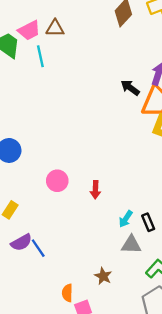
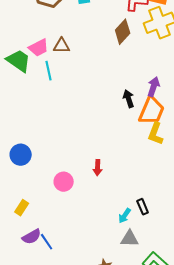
black arrow: (130, 88) -> (129, 99), turned 36
red arrow: (95, 190) -> (98, 168), moved
black rectangle: (148, 222) -> (143, 207), moved

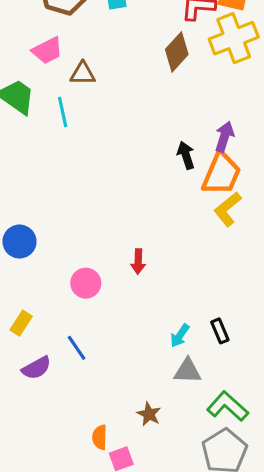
pink trapezoid: (39, 48) -> (47, 50), moved
yellow L-shape: (156, 134) -> (228, 209), turned 30
black rectangle: (143, 207) -> (220, 331), moved
blue line: (47, 242) -> (77, 348), moved

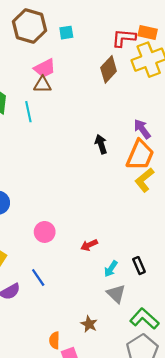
pink trapezoid: (47, 50) -> (45, 68), moved
purple arrow: (224, 137) -> (142, 129), turned -54
black arrow: (186, 155) -> (101, 144), moved
red arrow: (138, 262) -> (89, 245), moved, turned 63
gray triangle: (187, 371) -> (116, 294), turned 42

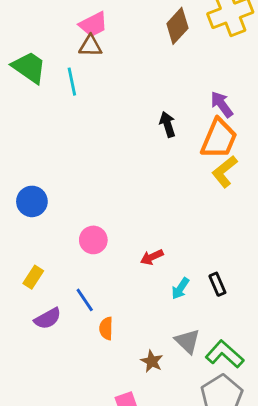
gray triangle: (116, 294) -> (187, 341), moved
orange semicircle: (54, 340) -> (106, 328), moved

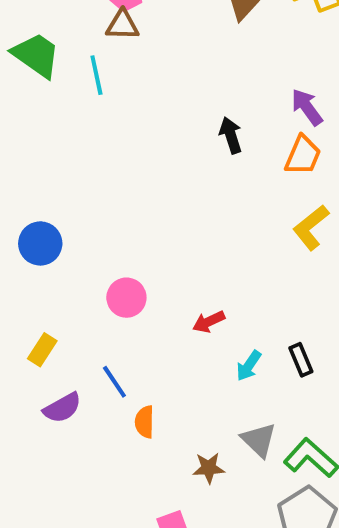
orange trapezoid: (219, 139) -> (303, 155), size x0.7
yellow L-shape: (225, 171) -> (311, 227), moved
brown star: (152, 361) -> (209, 468), turned -30

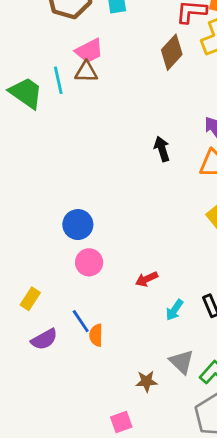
cyan line: (96, 75) -> (58, 80), moved
blue circle: (40, 243) -> (78, 225), moved
orange semicircle: (145, 422) -> (96, 335), moved

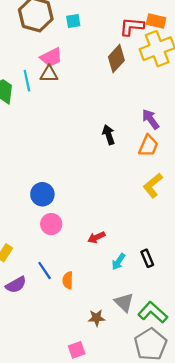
orange semicircle: (96, 335) -> (68, 280), moved

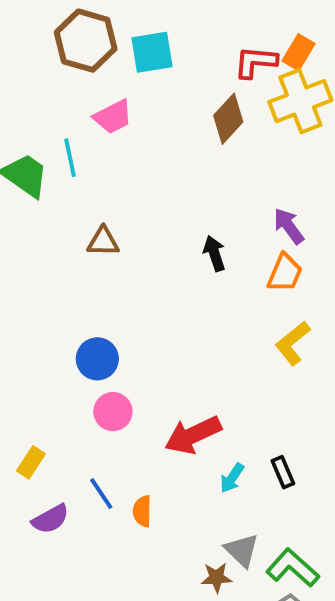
cyan square: (73, 21) -> (152, 52), size x1.6
orange rectangle: (156, 21) -> (298, 52), turned -72
brown triangle: (49, 74) -> (103, 242), moved
red arrow: (96, 237) -> (193, 435), size x1.8
brown star: (96, 318) -> (216, 578), moved

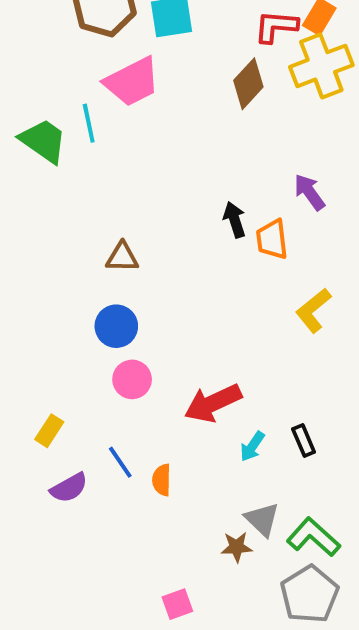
pink trapezoid: (113, 117) -> (132, 82), size x1.4
brown triangle: (103, 242) -> (122, 257), moved
orange trapezoid: (285, 273) -> (272, 239), moved, turned 150

